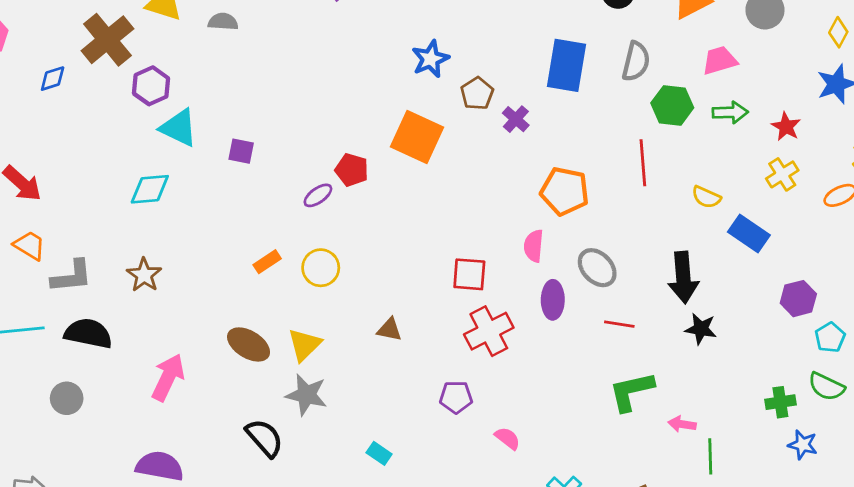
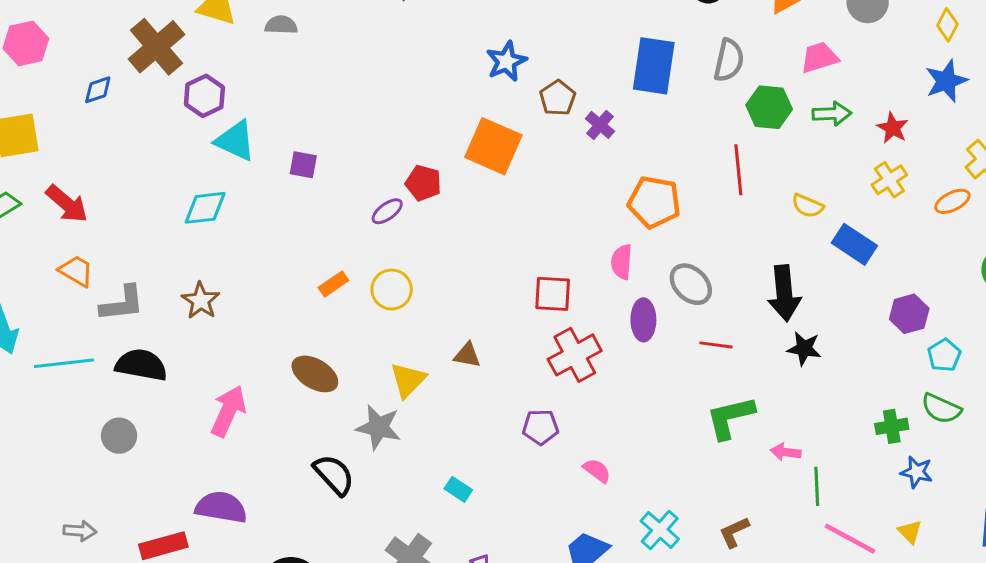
yellow triangle: (304, 345) -> (408, 380), moved

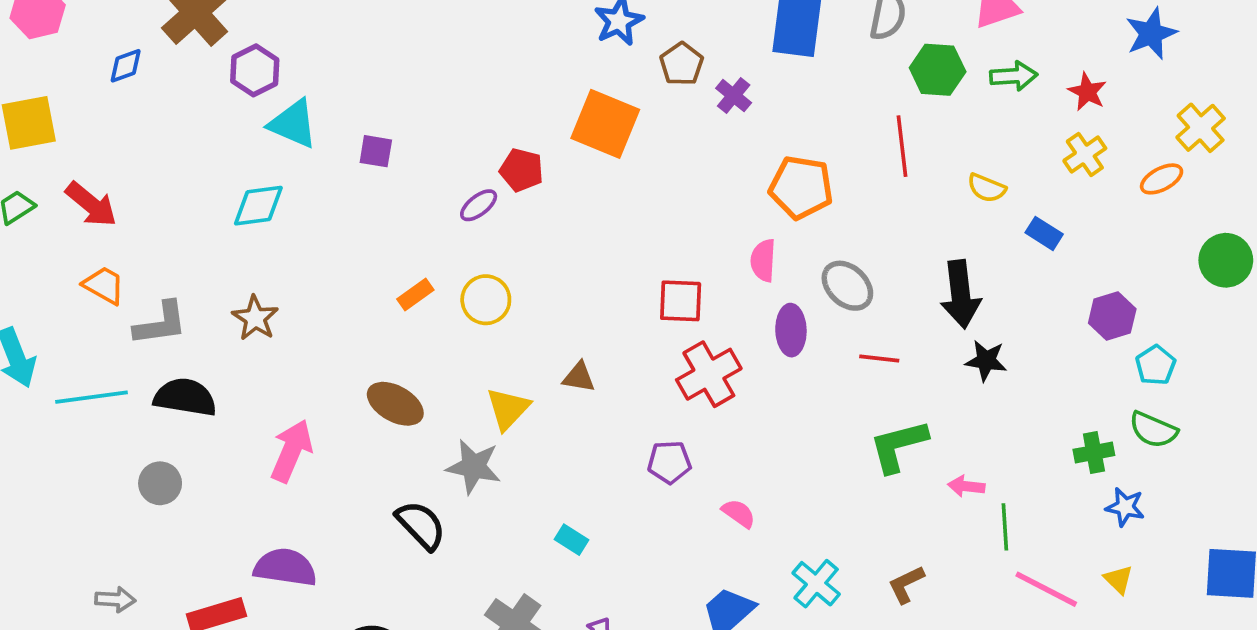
blue rectangle: (854, 244) -> (1044, 233), size x0.7

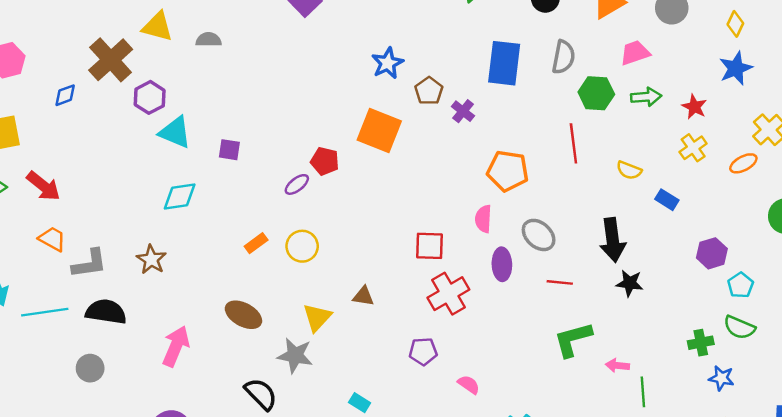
cyan diamond: (258, 206) -> (180, 197), moved

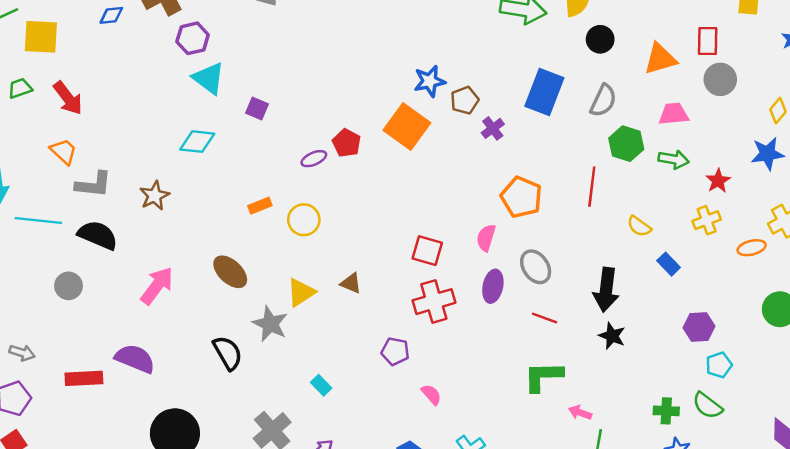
blue star: (388, 63) -> (430, 81), moved

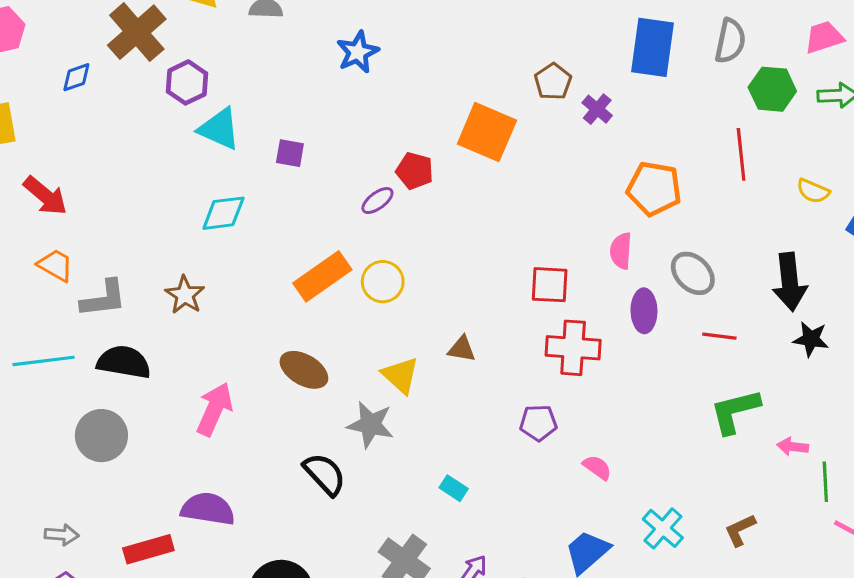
blue star: (430, 81) -> (358, 52), moved
orange rectangle: (260, 206) -> (322, 276), size x1.8
gray circle: (69, 286) -> (101, 436), size x1.4
yellow triangle: (301, 292) -> (400, 375), turned -32
red cross: (434, 302) -> (573, 348), turned 33

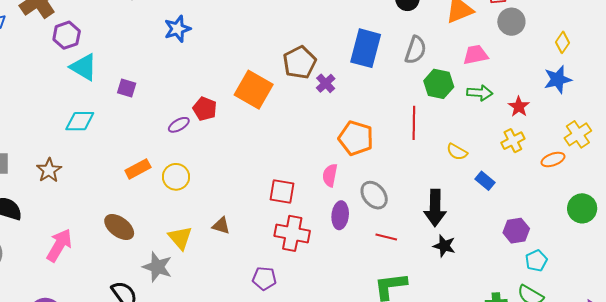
brown pentagon: (553, 82) -> (300, 62), size x1.4
orange rectangle: (322, 276) -> (138, 169), size x0.7

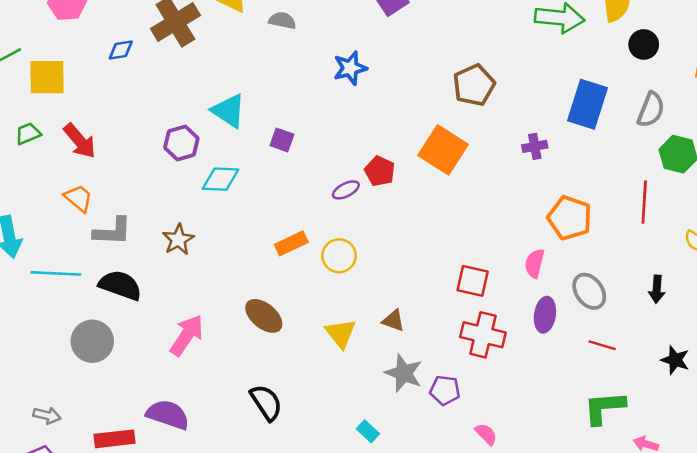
purple hexagon: (67, 35) -> (181, 143), moved
brown pentagon: (300, 62) -> (474, 85), moved
purple cross: (326, 83) -> (535, 146), turned 30
black arrow: (435, 208) -> (657, 289), moved, size x0.6
gray star: (157, 267) -> (404, 373), moved

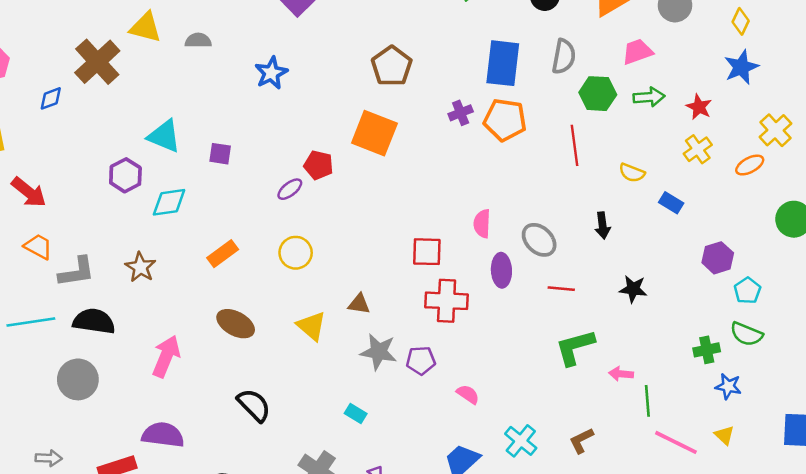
orange pentagon: (570, 218) -> (505, 120), moved
orange rectangle: (291, 243) -> (223, 254), moved

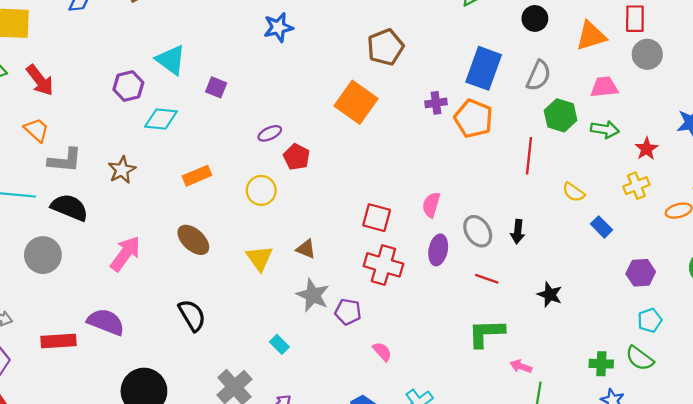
red pentagon: (318, 165) -> (297, 157), moved
black arrow: (603, 225) -> (518, 232), moved
purple hexagon: (718, 258) -> (641, 273), moved

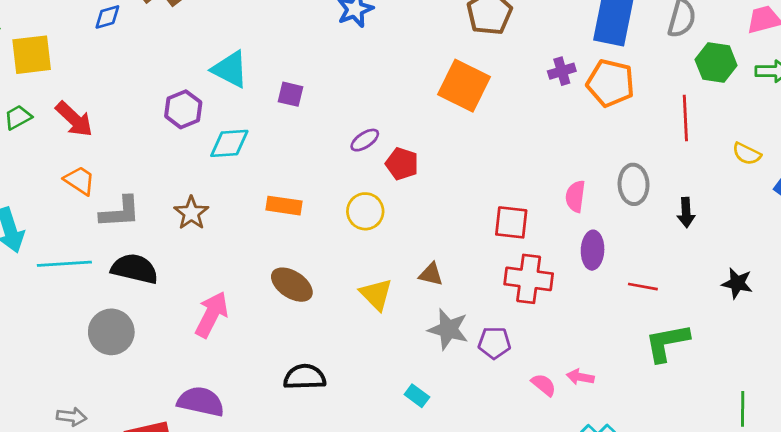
orange rectangle: (197, 176) -> (284, 206), turned 40
gray ellipse: (478, 231) -> (634, 184), moved, turned 40
red line: (487, 279) -> (643, 287), moved
black semicircle: (192, 315) -> (305, 377), turned -52
pink arrow: (521, 366) -> (580, 377), moved

